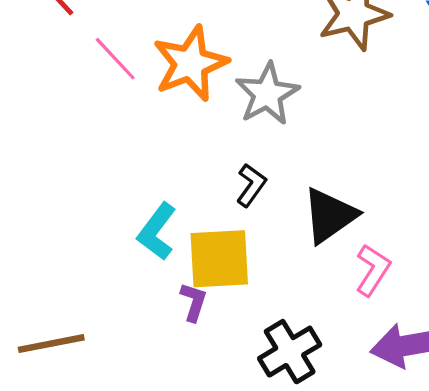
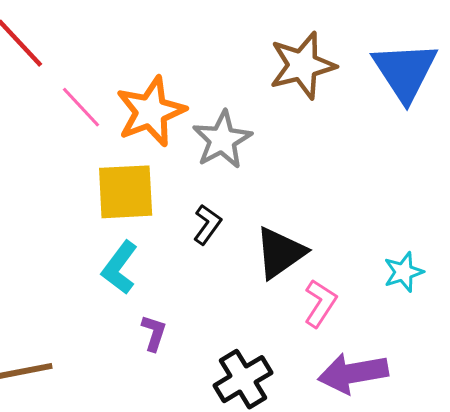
yellow square: (219, 259) -> (126, 192), moved

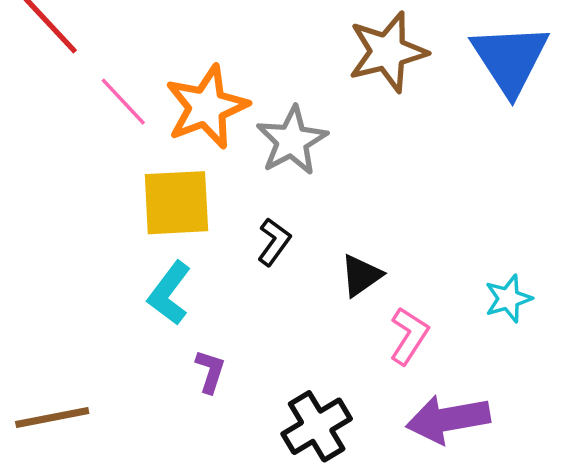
black triangle: (280, 253) -> (361, 275), size x0.7

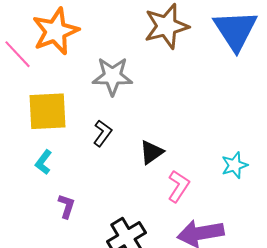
orange star: (207, 107) -> (55, 31), moved
gray star: (292, 141) -> (112, 76), turned 30
cyan L-shape: (169, 293) -> (43, 162), size x0.7

